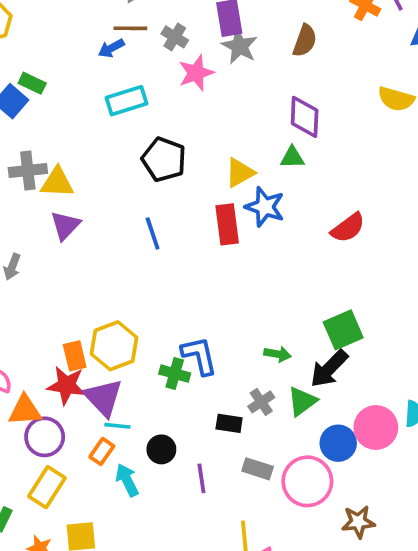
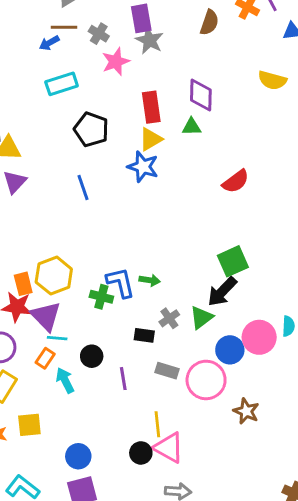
brown semicircle: (305, 41) -> (209, 22), moved
blue star: (265, 207) -> (143, 167), moved
red rectangle: (227, 224) -> (151, 107), moved
green arrow: (277, 354) -> (150, 280), moved
brown star: (358, 522) -> (246, 411), turned 30

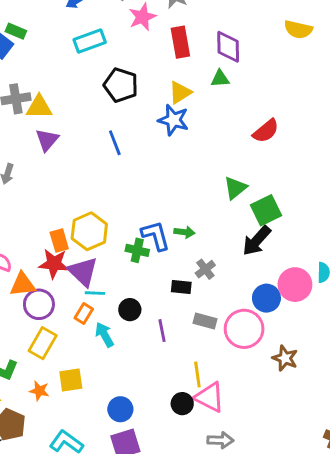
red rectangle: (151, 107) -> (180, 42), moved
green triangle: (201, 317) -> (235, 188), moved

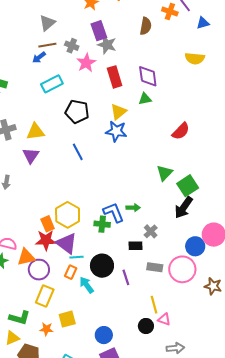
yellow triangle: (39, 107) -> (35, 132), moved
black circle: (130, 310) -> (102, 266), size x1.5
pink triangle: (209, 397) -> (164, 319), size x0.6

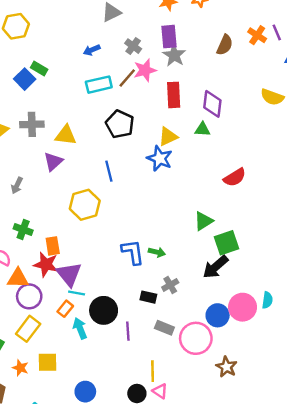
brown line: (47, 45) -> (127, 78), moved, turned -54
yellow hexagon: (68, 215) -> (85, 205), moved
green cross: (102, 224) -> (23, 229), moved

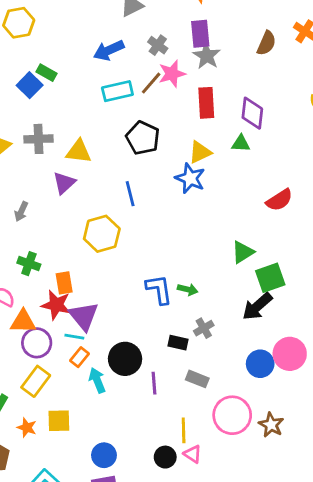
blue arrow: (92, 50) -> (109, 50), size x1.5
cyan line: (77, 293) -> (74, 337), moved
pink circle: (196, 338) -> (232, 415), moved

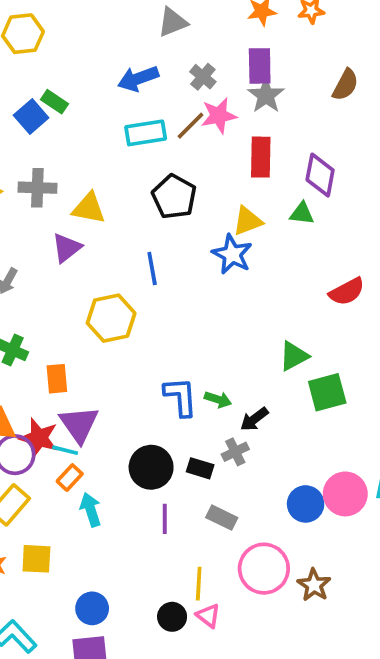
red star: (56, 305) -> (39, 438), moved
black arrow: (257, 306) -> (254, 419), moved, size x0.7
black circle: (125, 359) -> (151, 467), moved

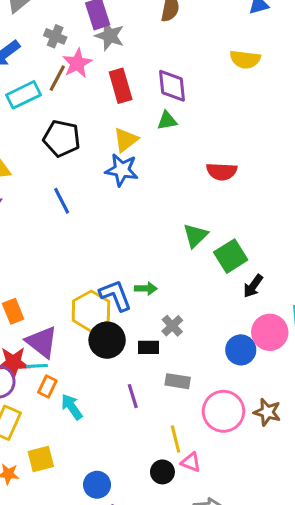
red semicircle: (347, 292) -> (222, 171), turned 48
yellow hexagon: (111, 318) -> (91, 311), moved
black arrow: (254, 419) -> (253, 286), moved
black circle: (151, 467) -> (107, 340), moved

